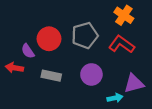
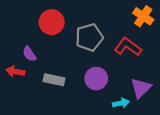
orange cross: (124, 15) -> (143, 16), moved
red circle: (49, 39) -> (52, 22), moved
purple triangle: (134, 83) -> (141, 88), turned -30

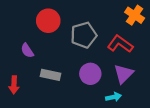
red arrow: (15, 71) -> (14, 85), moved, turned -98
purple triangle: (141, 88) -> (124, 74), moved

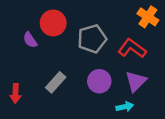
purple semicircle: (27, 51) -> (30, 40), moved
gray rectangle: (50, 75) -> (56, 82), turned -60

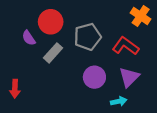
gray rectangle: (56, 82) -> (53, 53), moved

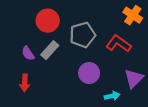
purple semicircle: (29, 38) -> (28, 53), moved
purple triangle: (129, 77) -> (134, 78), moved
red arrow: (15, 89) -> (25, 83), moved

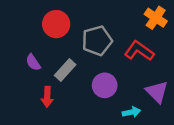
gray rectangle: (50, 50) -> (65, 70), moved
purple triangle: (134, 78) -> (157, 92), turned -30
red arrow: (25, 83) -> (47, 97), moved

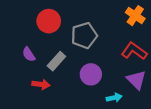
red L-shape: (139, 51) -> (134, 51), moved
red arrow: (47, 97) -> (41, 84), turned -84

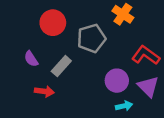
orange cross: (135, 16) -> (123, 14), moved
purple circle: (91, 74) -> (117, 81), moved

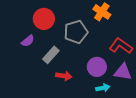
purple semicircle: (31, 59) -> (28, 41), moved, turned -96
purple triangle: (148, 87) -> (123, 72), turned -36
red arrow: (44, 91) -> (64, 76), moved

